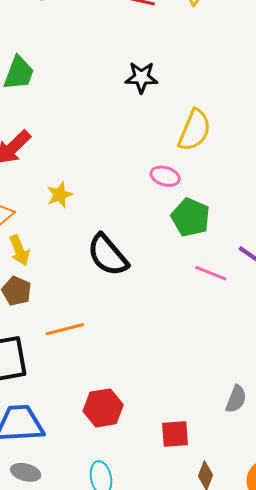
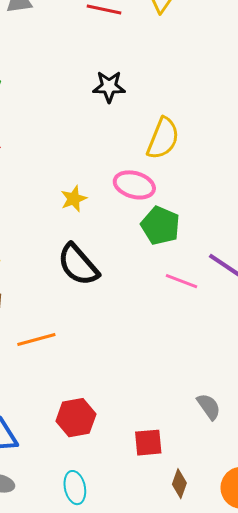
pink ellipse: (165, 176) -> (134, 185), size x1.4
yellow star: (60, 195) -> (74, 199), moved
gray semicircle: (236, 399) -> (209, 407), turned -56

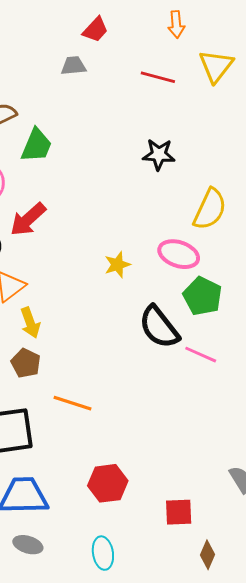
black semicircle: (78, 265) -> (159, 327), moved
pink line: (182, 281) -> (201, 355), moved
orange line: (36, 339) -> (73, 403), turned 30

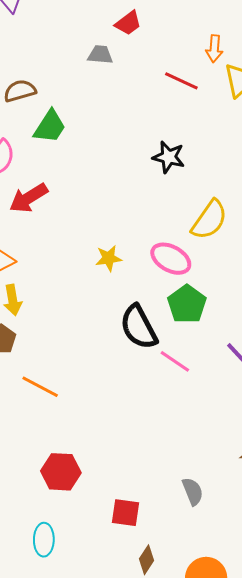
orange arrow: (176, 24) -> (214, 49), moved

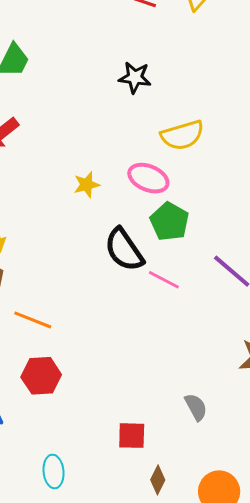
yellow semicircle: (209, 220) -> (182, 135), turned 45
red hexagon: (61, 472) -> (41, 376), moved

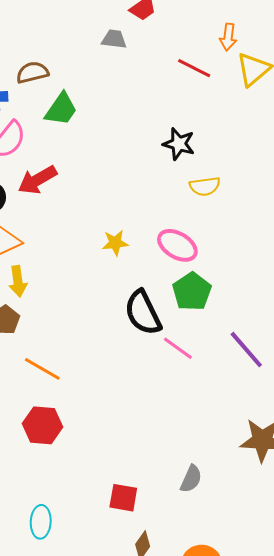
yellow semicircle: (182, 135) -> (205, 186), moved, size x0.7
gray semicircle: (196, 407) -> (191, 479), turned 44

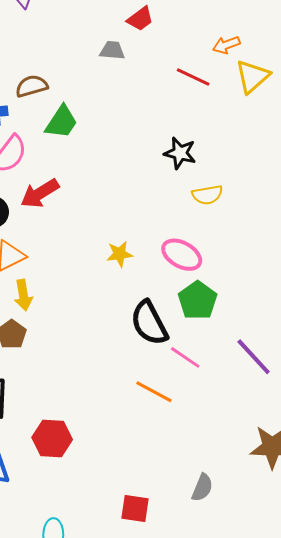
orange arrow: (228, 37) -> (226, 45), turned 64
orange line: (42, 369) -> (154, 392), moved

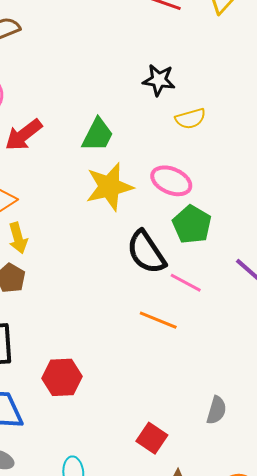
green trapezoid: (61, 122) -> (98, 135), moved
yellow star: (120, 254) -> (109, 187), size x1.8
red square: (135, 508) -> (152, 438), turned 32

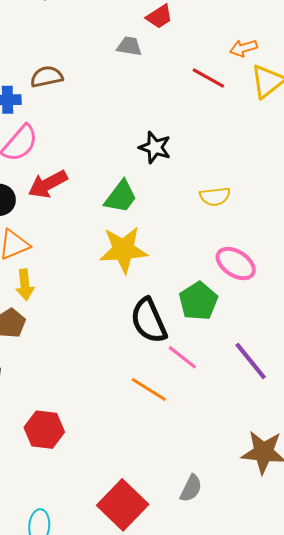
black star: (159, 80) -> (155, 147), moved
pink ellipse: (171, 181) -> (236, 264), moved
red square: (152, 438) -> (123, 505), size x1.6

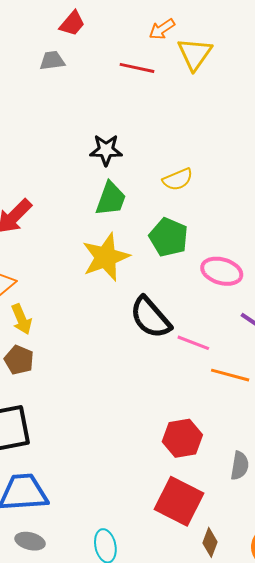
green trapezoid: (121, 197) -> (111, 199), moved
pink ellipse: (236, 264) -> (222, 271), moved
green pentagon: (198, 301) -> (169, 237), moved
orange line: (149, 389) -> (230, 375), moved
red hexagon: (44, 430) -> (182, 438), moved

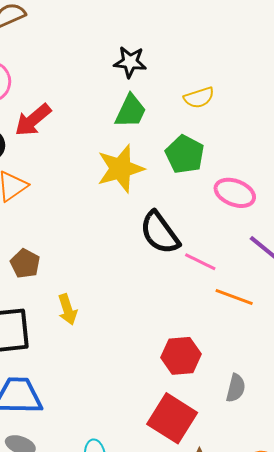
yellow arrow: (21, 319) -> (68, 309), moved

